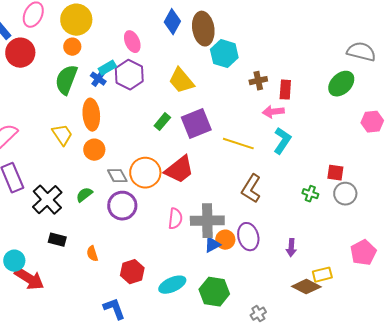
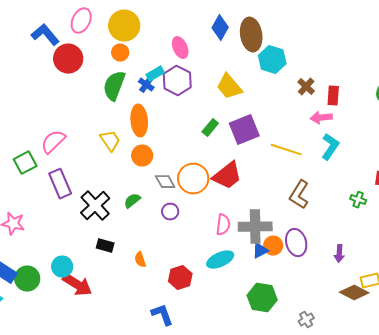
brown cross: (258, 81) -> (306, 87), turned -36
purple circle: (122, 206) -> (170, 212), size x0.6
cyan ellipse: (172, 285) -> (220, 260), moved

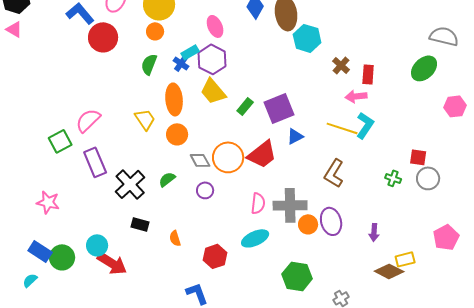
green semicircle: (114, 86) -> (149, 64), size x0.7
yellow trapezoid: (229, 87) -> (213, 91), moved
yellow line: (286, 150) -> (342, 128), moved
blue triangle: (260, 251) -> (295, 136), moved

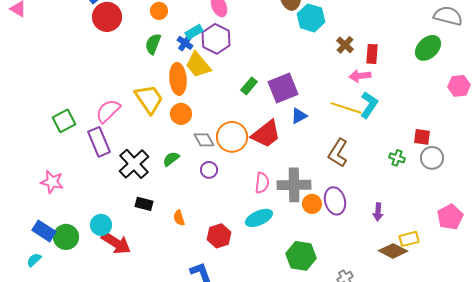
yellow trapezoid: (213, 91) -> (198, 65), moved
yellow trapezoid: (145, 119) -> (149, 99), size x1.4
pink semicircle: (88, 120) -> (108, 111), moved

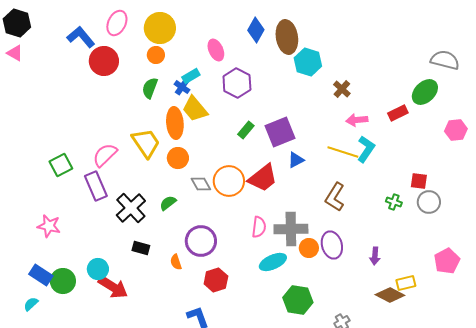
purple hexagon: (216, 39) -> (237, 83), moved
red rectangle: (372, 54) -> (398, 113), moved, turned 60
purple circle: (209, 170) -> (201, 241), moved, size x1.8
cyan ellipse: (259, 218) -> (273, 262), moved

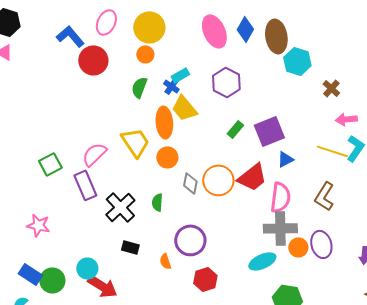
pink ellipse: (216, 50) -> (214, 31), moved, size x1.5
gray diamond: (201, 184) -> (190, 183), turned 40
green semicircle: (168, 203) -> (157, 202), turned -48
pink semicircle: (259, 227) -> (280, 197), moved, size x1.4

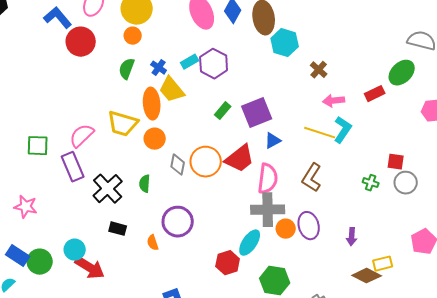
cyan rectangle: (180, 75) -> (190, 62), moved
yellow trapezoid: (135, 142) -> (123, 124), turned 140
green square: (50, 164) -> (38, 146), turned 30
cyan ellipse: (262, 261) -> (250, 243), turned -32
red hexagon: (205, 279) -> (228, 263), moved

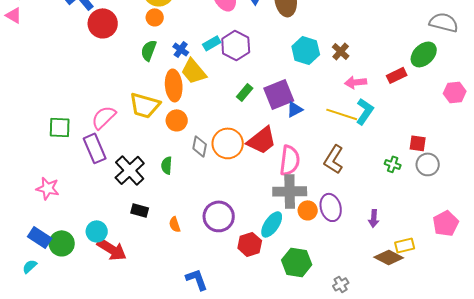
cyan hexagon: (285, 43) -> (306, 50), moved
blue triangle: (273, 141) -> (295, 109), moved
purple circle: (178, 222) -> (219, 216), moved

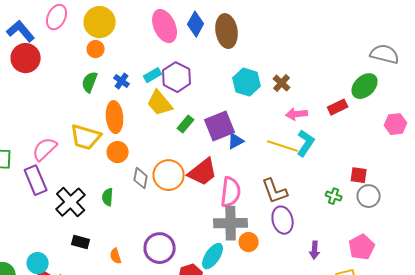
red circle: (103, 23) -> (26, 58), moved
yellow trapezoid: (194, 71) -> (160, 103), moved
brown L-shape: (334, 159) -> (275, 191), turned -52
purple ellipse: (331, 207) -> (283, 220), moved
pink pentagon: (446, 223) -> (362, 247), moved

